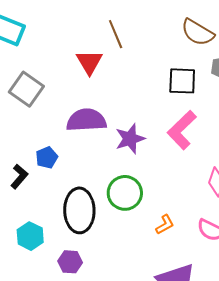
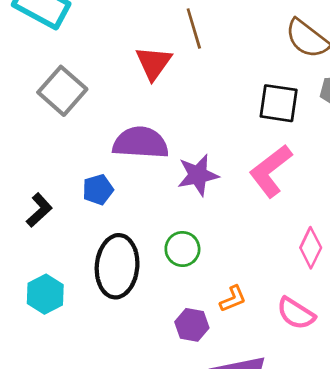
blue pentagon: (47, 158) -> (98, 190), moved
green circle: (125, 193) -> (182, 249), size x0.7
purple hexagon: (70, 262) -> (192, 325), moved

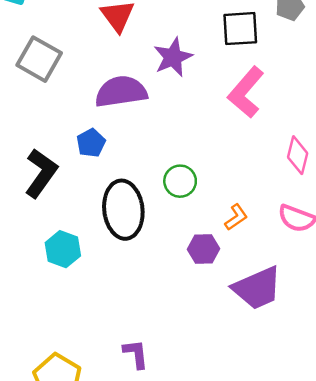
purple star: (198, 175) -> (173, 57), moved
black L-shape: (39, 210) -> (41, 173), size x1.5

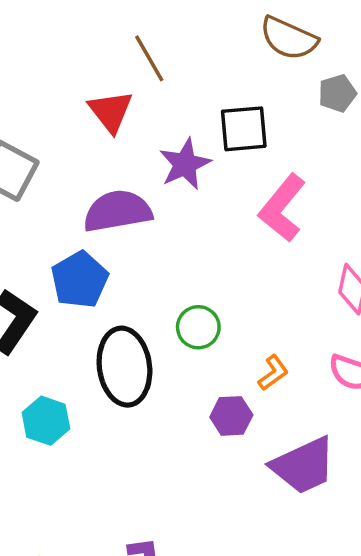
black square: (240, 29) -> (244, 129), moved
blue pentagon: (91, 143) -> (80, 280), size x1.5

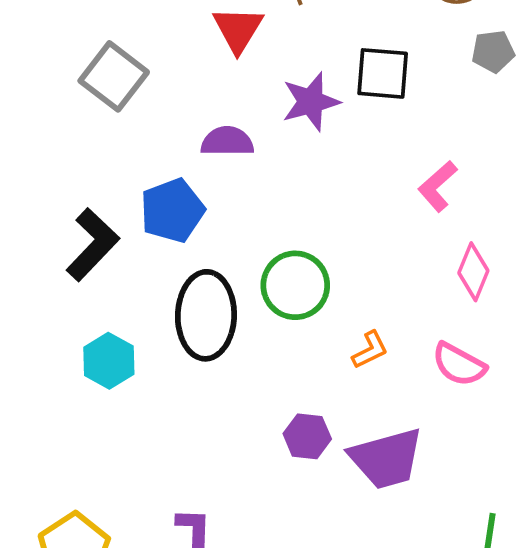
pink L-shape: (282, 208) -> (438, 186), moved, size x0.7
purple semicircle: (118, 211) -> (227, 141), size x0.7
green circle: (198, 327) -> (295, 285), size x1.4
purple hexagon: (231, 416) -> (307, 436), moved

